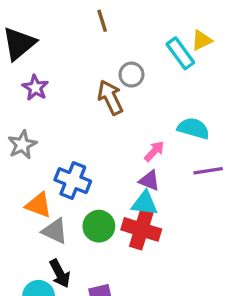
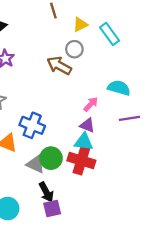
yellow triangle: (202, 40) -> (80, 25), moved
brown arrow: (110, 97) -> (59, 66), turned -35
gray triangle: (55, 231) -> (36, 164), moved
black arrow: (60, 273) -> (46, 192), moved

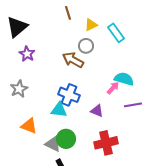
pink arrow: (91, 104) -> (113, 88), moved
blue cross: (32, 125) -> (69, 95), moved
cyan triangle: (84, 142) -> (59, 110), moved
red cross: (81, 160) -> (106, 143), moved, turned -30

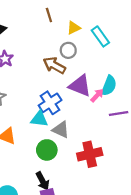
cyan semicircle: (124, 79) -> (109, 86), turned 96
blue cross: (69, 95) -> (50, 103), turned 35
purple triangle: (97, 111) -> (80, 86), moved, size x1.6
gray triangle: (53, 144) -> (61, 130), moved

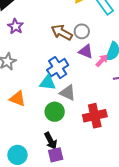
gray circle: (68, 50) -> (82, 31), moved
purple triangle: (80, 86) -> (86, 51), size x0.7

